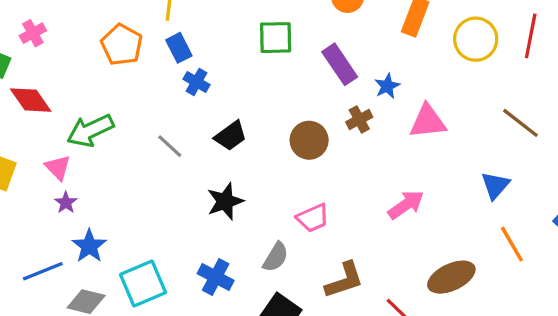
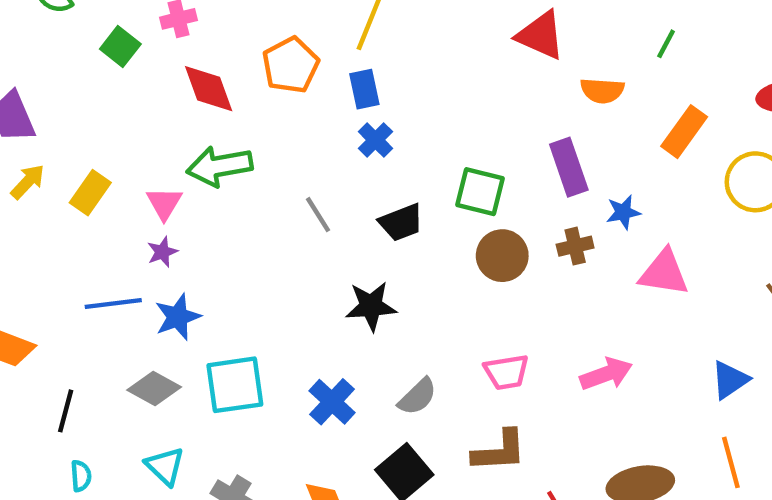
green square: (276, 38) -> (480, 192), moved
red diamond: (31, 100) -> (209, 89), moved
pink trapezoid: (313, 218) -> (506, 372), moved
blue line: (43, 271) -> (113, 303), moved

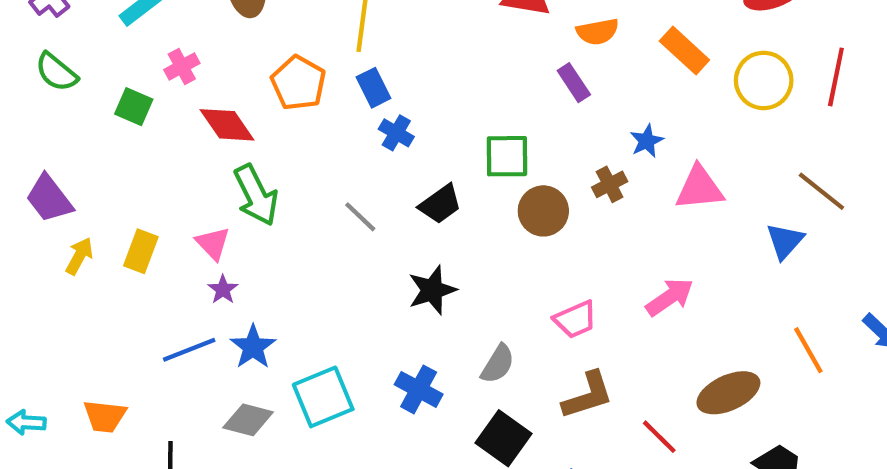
orange rectangle: (684, 132) -> (684, 50), turned -69
green arrow: (220, 166) -> (256, 195), turned -92
purple rectangle: (569, 167) -> (574, 83), moved, size x0.7
blue triangle: (730, 380) -> (785, 241), moved

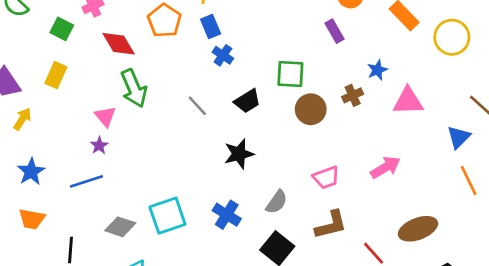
yellow rectangle: (141, 251) -> (56, 75), moved
purple star: (223, 290) -> (99, 146), moved
blue star: (253, 347) -> (31, 172), moved
orange line: (808, 350) -> (469, 181), moved

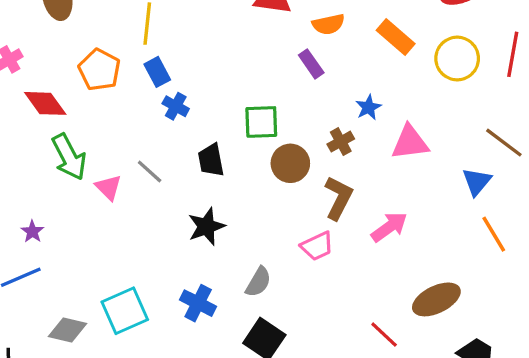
black trapezoid: (247, 101) -> (211, 160), turned 116
pink triangle: (105, 116) -> (108, 187), moved
brown L-shape: (331, 225) -> (338, 198), moved, turned -44

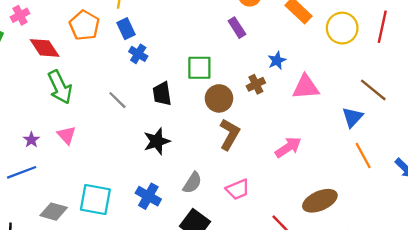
pink triangle: (108, 187) -> (67, 135), moved
brown L-shape: (338, 198) -> (230, 134), moved
pink trapezoid: (317, 246) -> (238, 189), moved
cyan square: (125, 311) -> (95, 200), turned 32

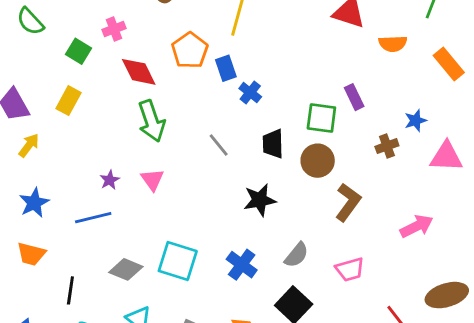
purple rectangle: (237, 28) -> (354, 97), moved
blue rectangle: (126, 29) -> (226, 68), moved
brown circle: (219, 98) -> (318, 161), moved

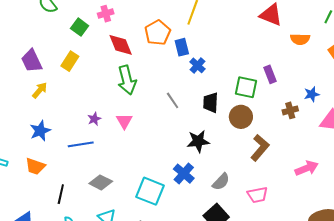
cyan square: (178, 261) -> (150, 191), moved
blue cross: (242, 265) -> (184, 174), moved

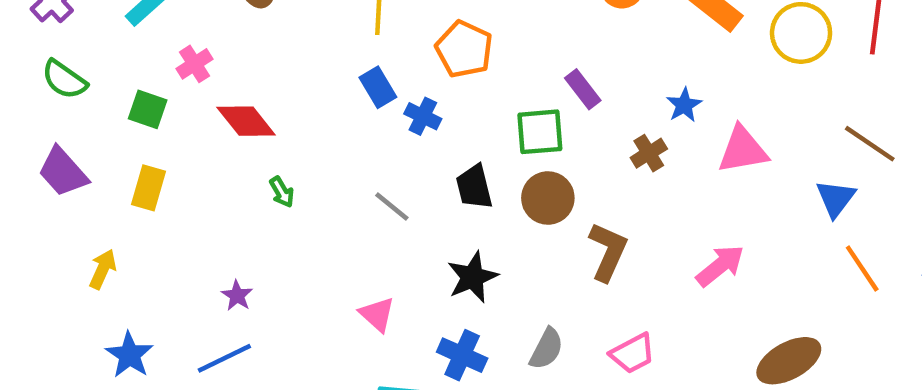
orange pentagon: (158, 33) -> (464, 49), moved
purple trapezoid: (32, 61) -> (63, 172), moved
green arrow: (127, 80) -> (282, 192), size x0.5
pink triangle: (124, 121) -> (377, 314), moved

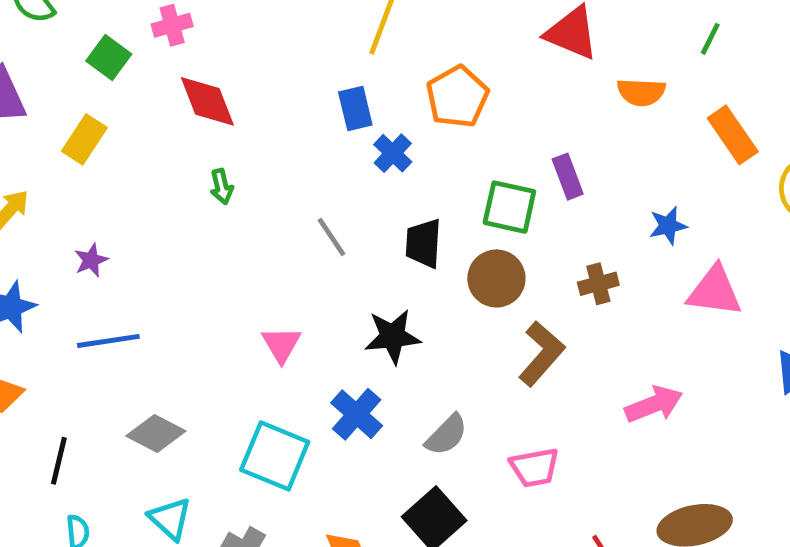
brown cross: (649, 153) -> (598, 284), moved
purple star: (237, 296) -> (91, 260), moved

